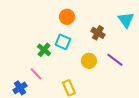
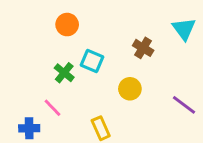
orange circle: (67, 17) -> (67, 25), moved
purple line: (115, 60) -> (184, 105), moved
blue cross: (20, 88) -> (29, 128), turned 32

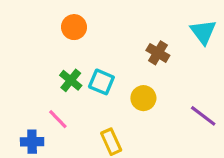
cyan square: (92, 61) -> (101, 82), moved

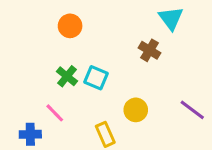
cyan triangle: (203, 32) -> (171, 18), moved
yellow circle: (143, 98) -> (136, 110), moved

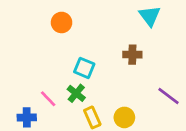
brown cross: (149, 50) -> (132, 55), moved, turned -30
green cross: (67, 76) -> (76, 93), moved
yellow circle: (136, 110) -> (124, 117), moved

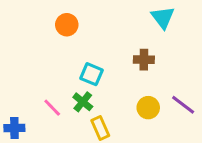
blue cross: (27, 117) -> (14, 128), moved
yellow circle: (124, 117) -> (148, 108), moved

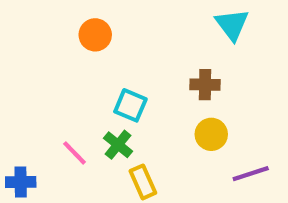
purple line: (183, 105) -> (251, 174), moved, turned -55
yellow circle: (148, 108) -> (211, 134), moved

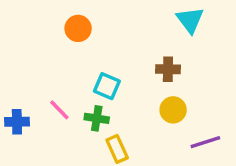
green cross: (118, 145) -> (97, 118), turned -30
pink line: (75, 153) -> (59, 110), moved
blue cross: (21, 182) -> (17, 122), moved

